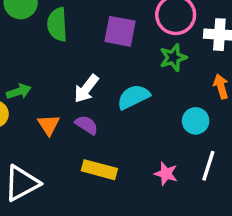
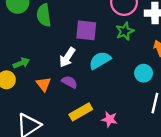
purple square: (120, 31) -> (86, 30), moved
yellow rectangle: (99, 170) -> (81, 112), turned -40
pink star: (166, 174) -> (109, 119), moved

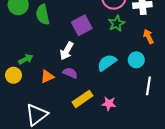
purple square: (86, 30) -> (82, 25), turned -30
cyan semicircle: (100, 60) -> (107, 63), moved
orange triangle: (44, 84) -> (47, 77), turned 48

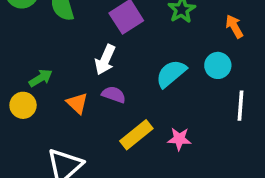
orange triangle: (47, 77) -> (77, 103), turned -48

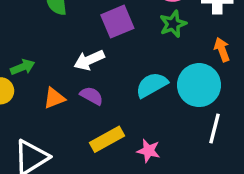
white arrow: (105, 60) -> (89, 60), turned 32
cyan circle: (218, 65) -> (199, 85), size x1.6
orange triangle: (77, 103) -> (54, 98), turned 45

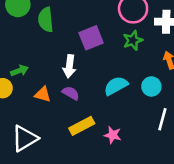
white arrow: (89, 60) -> (69, 66), turned -60
cyan circle: (199, 85) -> (151, 86), size x0.6
orange triangle: (54, 98) -> (43, 94), turned 36

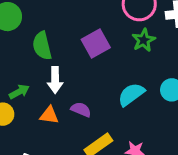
green semicircle: (46, 20) -> (42, 46), moved
white arrow: (69, 66) -> (55, 80), moved

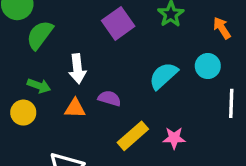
green semicircle: (42, 46) -> (40, 35), moved, turned 56
green arrow: (19, 92) -> (39, 86), turned 54

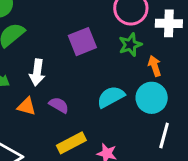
orange arrow: (222, 28) -> (155, 66), moved
cyan circle: (208, 66) -> (152, 98), size x1.4

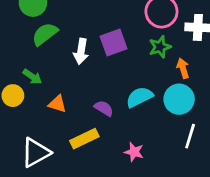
white arrow: (37, 72) -> (81, 51), moved
purple semicircle: (59, 105) -> (104, 108), moved
yellow rectangle: (71, 143) -> (84, 139), moved

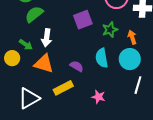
green star: (160, 47) -> (110, 30), moved
white arrow: (81, 51) -> (47, 38), moved
cyan semicircle: (139, 97) -> (102, 58), turned -72
orange triangle: (57, 104) -> (44, 64), size x1.5

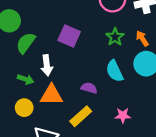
purple square: (83, 20) -> (69, 36), moved, turned -30
yellow circle: (12, 58) -> (24, 108), moved

